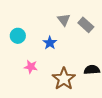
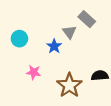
gray triangle: (64, 20) -> (69, 32), moved
gray rectangle: (86, 25) -> (87, 19), moved

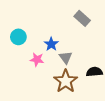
gray triangle: (69, 32) -> (66, 57), moved
pink star: (34, 72) -> (37, 60), moved

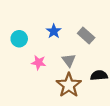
gray rectangle: (82, 18) -> (86, 35), moved
blue star: (51, 44) -> (54, 31), moved

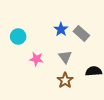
blue star: (54, 31) -> (61, 29), moved
brown star: (69, 85) -> (65, 80), size x0.7

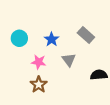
blue star: (61, 29) -> (52, 39), moved
brown star: (65, 80) -> (39, 84), moved

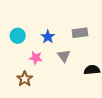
gray rectangle: (86, 35) -> (80, 33), turned -49
brown star: (39, 84) -> (25, 79), moved

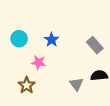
gray rectangle: (80, 33) -> (95, 45), moved, turned 56
gray triangle: (64, 56) -> (76, 84), moved

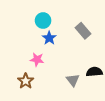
cyan circle: (19, 39) -> (43, 21), moved
gray rectangle: (95, 45) -> (83, 31), moved

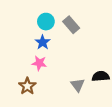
gray rectangle: (83, 31) -> (71, 25), moved
blue star: (49, 38) -> (43, 42), moved

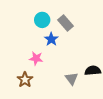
blue star: (43, 42) -> (51, 39), moved

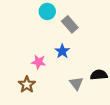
cyan circle: (42, 20) -> (47, 11), moved
blue star: (51, 39) -> (62, 51), moved

